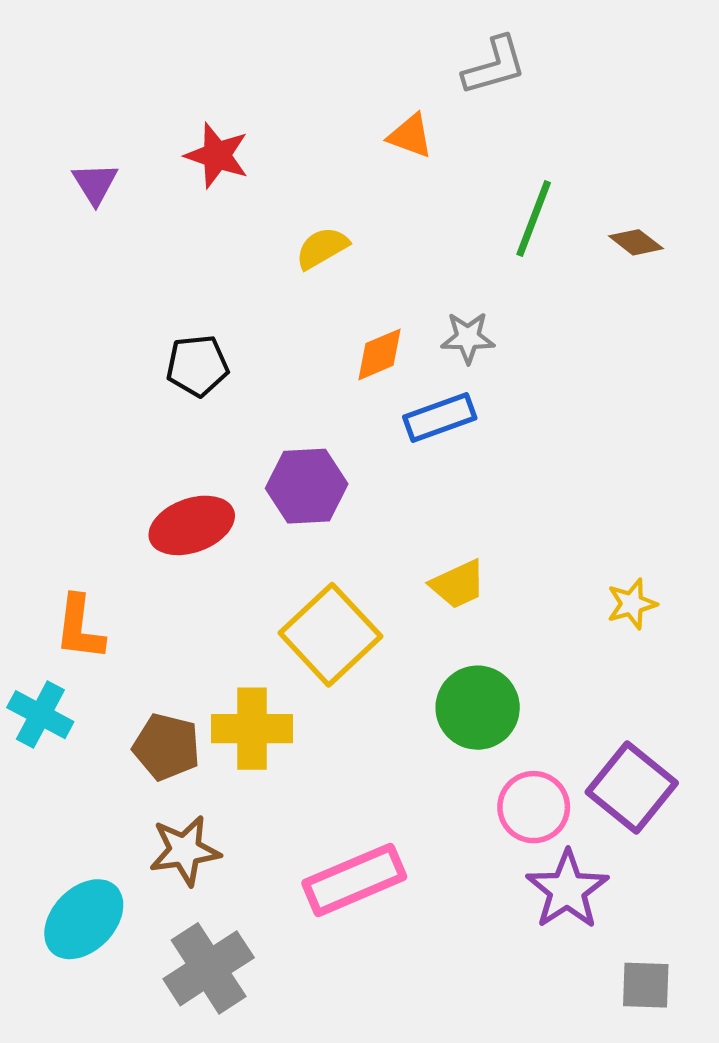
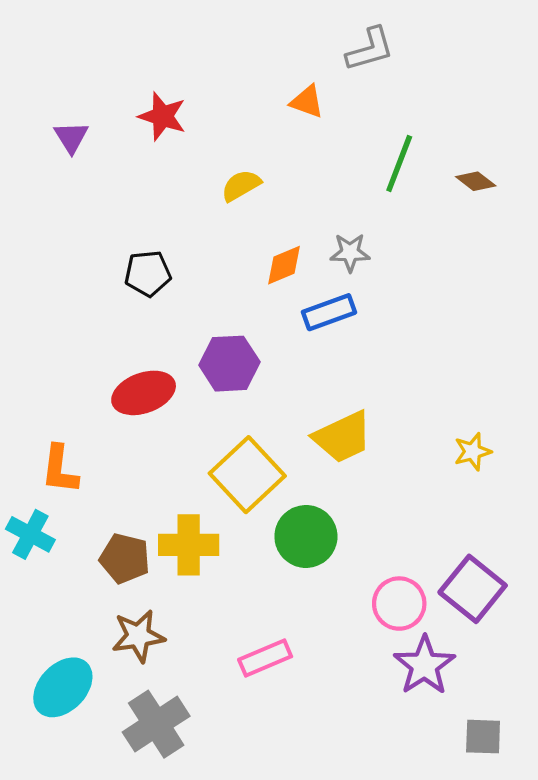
yellow trapezoid: (458, 584) -> (343, 437), size x1.4
green circle: (478, 708) -> (306, 536), moved
pink rectangle: (354, 880) -> (265, 658), size x0.7

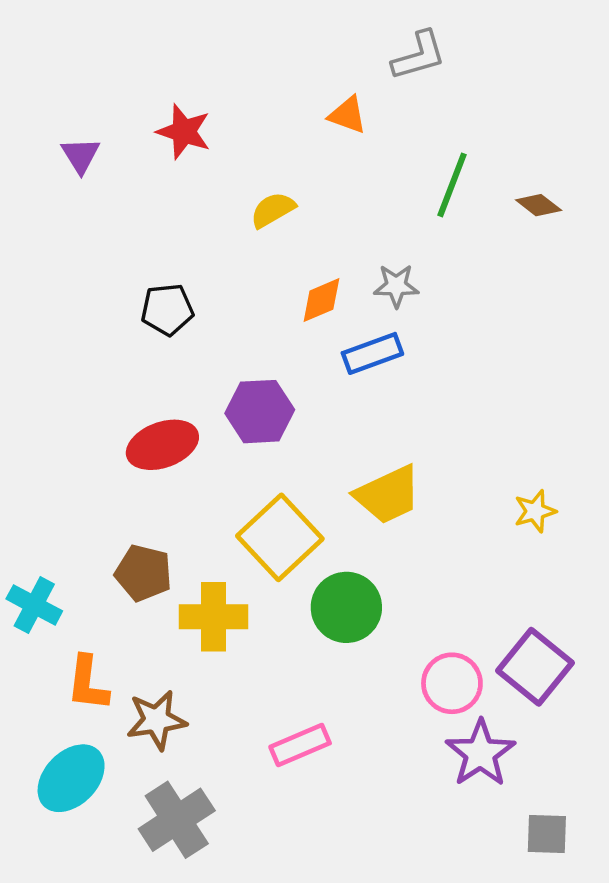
orange L-shape: (60, 469) -> (88, 683), moved
brown pentagon: (125, 558) -> (143, 573), moved

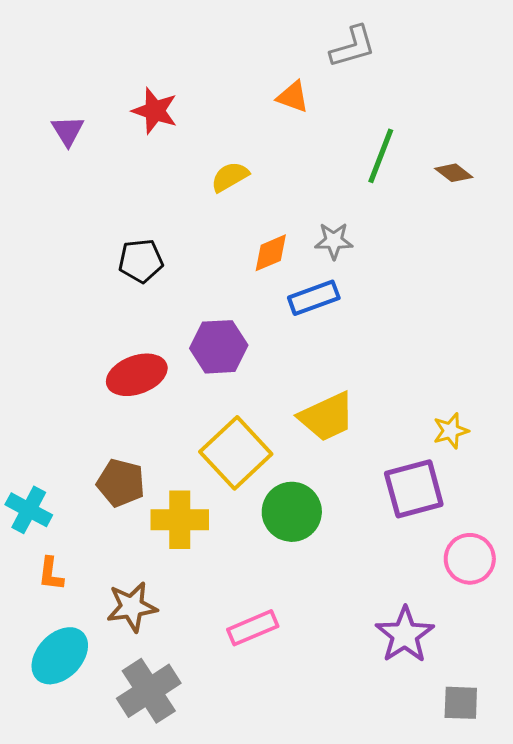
purple square: (535, 667) -> (414, 489), moved, turned 36
orange L-shape: (88, 683) -> (51, 574), moved, size x0.7
pink circle: (452, 683) -> (470, 559), moved

